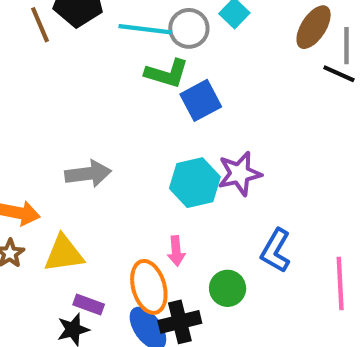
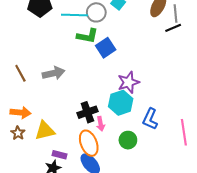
brown line: (40, 25) -> (20, 73), moved
black line: (339, 74) -> (173, 28), turned -42
gray arrow: (88, 174) -> (53, 73), moved
cyan hexagon: (195, 183) -> (121, 103), moved
black cross: (180, 322) -> (87, 112), moved

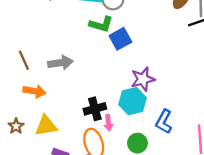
orange arrow: (20, 112) -> (34, 91), moved

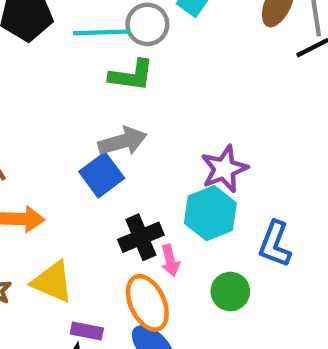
blue square: (120, 39) -> (102, 175), moved
gray arrow: (60, 63) -> (123, 141), moved
yellow triangle: (46, 126) -> (52, 282), turned 40

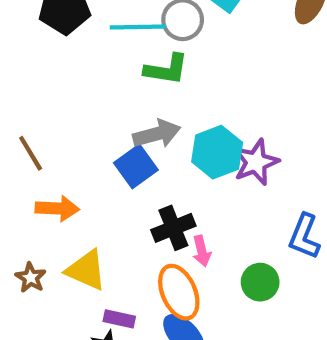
cyan hexagon: (210, 213) -> (217, 152), moved

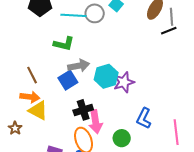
green L-shape: (166, 69) -> (64, 44), moved
brown line: (31, 153) -> (32, 75), moved
pink arrow: (202, 251) -> (96, 122), size x1.6
yellow triangle: (86, 270) -> (38, 110), moved

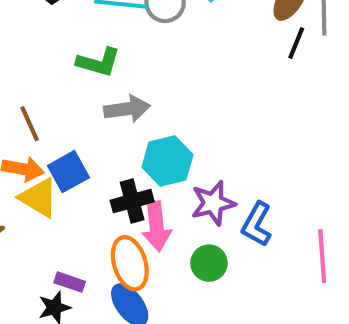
black line: (169, 31) -> (296, 43), moved, turned -49
cyan hexagon: (106, 76) -> (167, 161), moved
blue square: (68, 80) -> (68, 172), moved
purple star: (124, 82) -> (213, 203), moved

